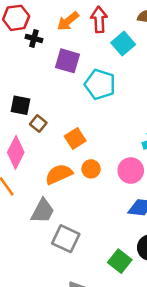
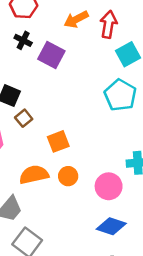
black cross: (34, 38) -> (23, 40), moved
purple square: (68, 61) -> (51, 55), moved
cyan pentagon: (100, 84) -> (120, 95), moved

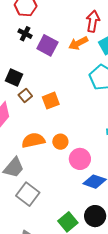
orange arrow: (76, 19) -> (78, 43), moved
orange square: (58, 141) -> (51, 101), moved
pink circle: (109, 186) -> (80, 159), moved

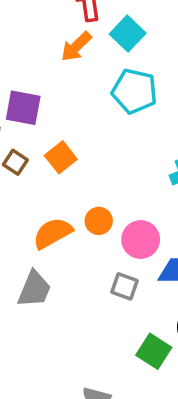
purple square: (47, 45) -> (23, 108), moved
gray square: (28, 194) -> (124, 286), moved, size x0.7

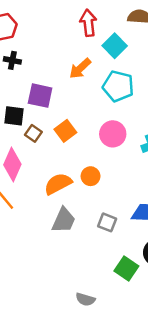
orange arrow: (76, 47) -> (80, 68), moved
pink circle: (141, 240) -> (113, 134), moved
gray trapezoid: (34, 289) -> (64, 220), moved

